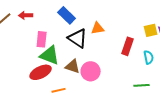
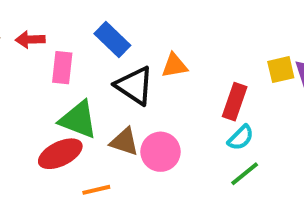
pink rectangle: (42, 39) -> (62, 68), moved
cyan semicircle: (149, 57) -> (241, 138), moved, turned 56
green line: (142, 85) -> (245, 174), moved, turned -35

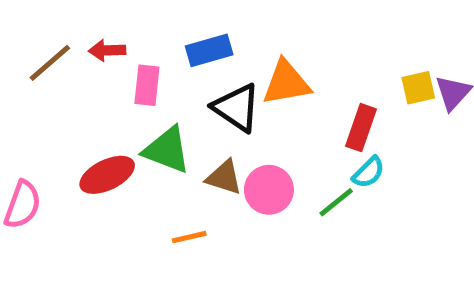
blue rectangle: (112, 39) -> (209, 50), turned -60
orange triangle: (175, 66) -> (286, 83), size x1.5
red ellipse: (60, 154) -> (107, 175), moved
green line: (245, 174) -> (336, 202), moved

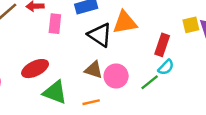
green triangle: (167, 150) -> (55, 92), moved
orange line: (189, 237) -> (91, 102), moved

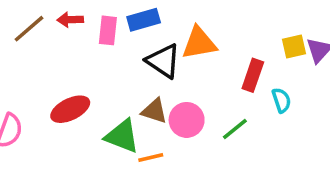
pink rectangle: (55, 24) -> (108, 30), moved
cyan semicircle: (166, 67) -> (281, 100), moved, turned -63
green triangle: (55, 92) -> (122, 136), moved

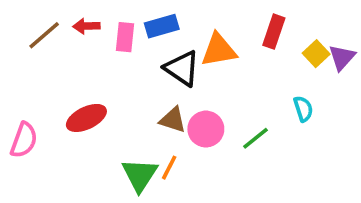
yellow square: (294, 47) -> (316, 54), turned -30
red rectangle: (253, 75) -> (274, 32), moved
green triangle: (122, 136) -> (140, 175), moved, turned 42
orange line: (151, 158) -> (169, 168), turned -50

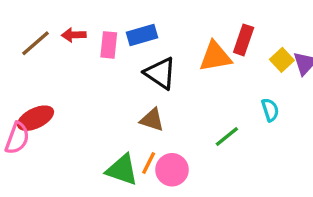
orange triangle: (219, 50) -> (215, 57), moved
red ellipse: (86, 118) -> (36, 118), moved
pink circle: (206, 129) -> (172, 170), moved
green triangle: (140, 175) -> (122, 170), turned -44

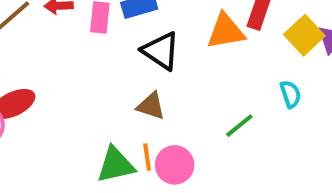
yellow square: (282, 60) -> (304, 35), size x1.4
orange line: (149, 163) -> (147, 157), turned -35
green triangle: (122, 170) -> (116, 165), turned -32

